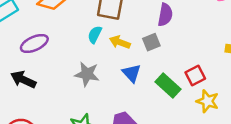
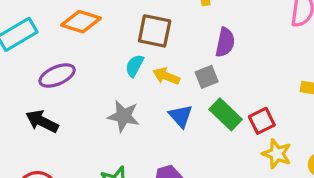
green rectangle: (168, 85) -> (226, 114), moved

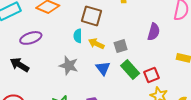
purple semicircle: (225, 42) -> (154, 32), moved
cyan semicircle: (135, 66) -> (78, 36), turned -32

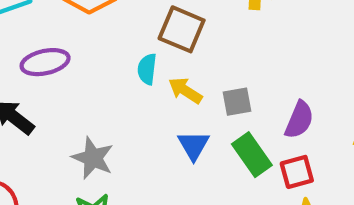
purple semicircle: (154, 32) -> (299, 120), moved
gray star: (69, 66) -> (93, 158), moved

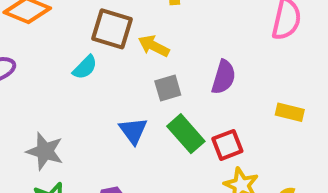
cyan semicircle: (147, 69) -> (85, 67), turned -136
yellow arrow: (185, 90) -> (154, 46), moved
purple semicircle: (299, 120) -> (224, 77), moved

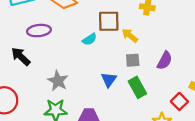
brown square: (112, 29) -> (109, 21), turned -30
red square: (227, 145) -> (179, 101), moved, turned -35

